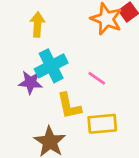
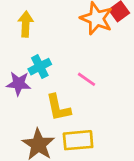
cyan cross: (51, 66) -> (40, 67), size x0.7
yellow rectangle: (102, 124) -> (78, 140), moved

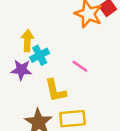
yellow arrow: (26, 24) -> (27, 41), moved

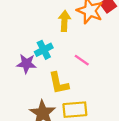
yellow arrow: (27, 41) -> (64, 21), moved

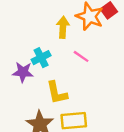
pink line: (82, 60) -> (81, 56), moved

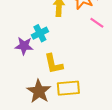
pink line: (81, 56) -> (97, 23), moved

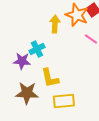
brown star: (39, 91) -> (27, 93), moved, turned -30

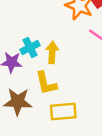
yellow arrow: (55, 24) -> (52, 52), moved

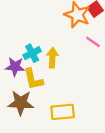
yellow L-shape: (46, 83) -> (33, 79), moved

